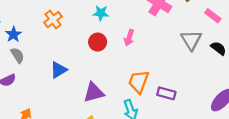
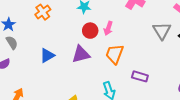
red circle: (98, 42) -> (90, 31), moved
orange trapezoid: (139, 82) -> (115, 54), moved
purple triangle: (94, 92) -> (81, 54), moved

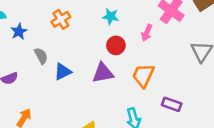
pink arrow: (108, 28) -> (147, 33), moved
gray semicircle: (12, 43) -> (41, 56), moved

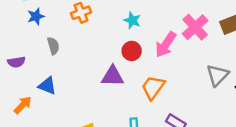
pink arrow: (147, 33) -> (166, 45), size x1.5
blue triangle: (63, 72) -> (47, 86), moved, turned 36

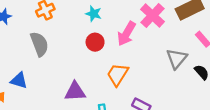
gray semicircle: (53, 46) -> (39, 44), moved, size x1.5
purple triangle: (113, 76) -> (75, 91), moved

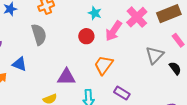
cyan star: (94, 14) -> (95, 13), moved

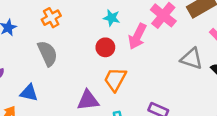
gray triangle: (155, 55) -> (192, 59), turned -48
orange trapezoid: (104, 65) -> (115, 79), moved

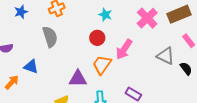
pink arrow: (137, 36) -> (124, 49), moved

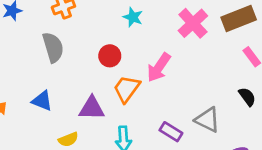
red circle: (97, 38) -> (110, 56), moved
gray triangle: (166, 56) -> (208, 120), moved
blue triangle: (31, 67) -> (42, 101), moved

